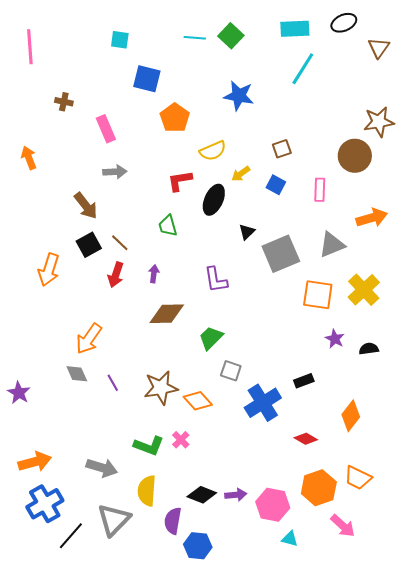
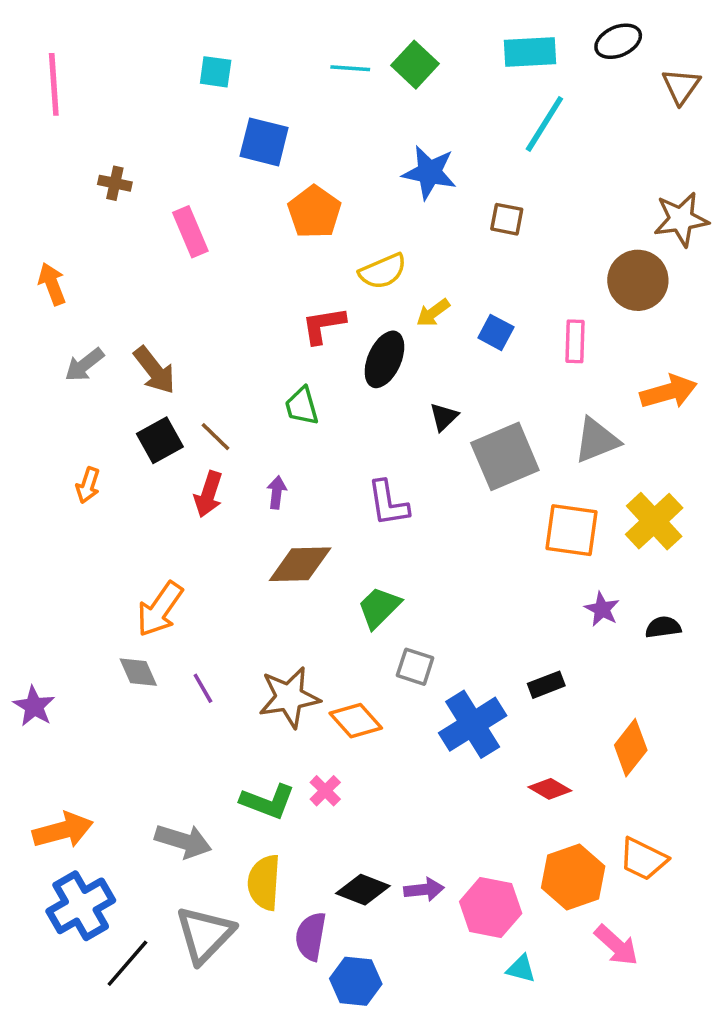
brown square: (282, 149) -> (507, 219), moved, turned 30
gray arrow: (115, 172) -> (84, 365), moved, turned 145
orange arrow: (49, 270) -> (88, 485), size x0.6

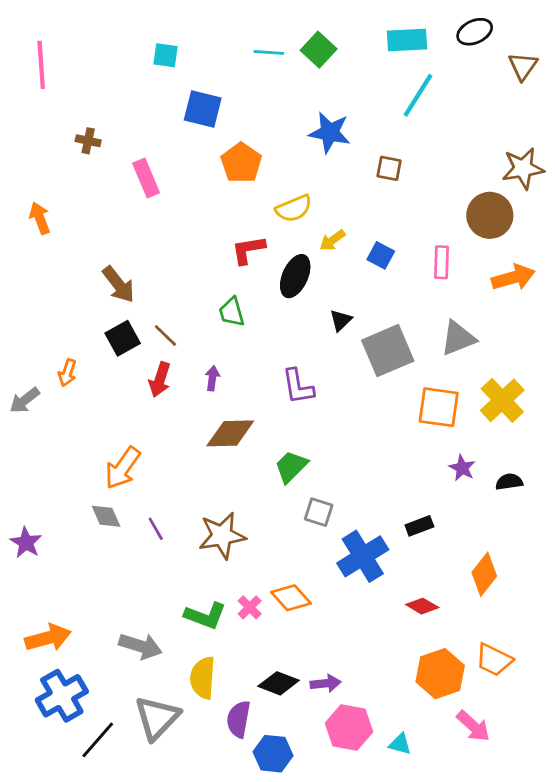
gray arrow: (84, 365) -> (25, 400), moved
orange arrow: (668, 392) -> (513, 277), moved
orange diamond: (356, 721) -> (291, 598), moved
pink hexagon: (491, 908) -> (349, 727), moved

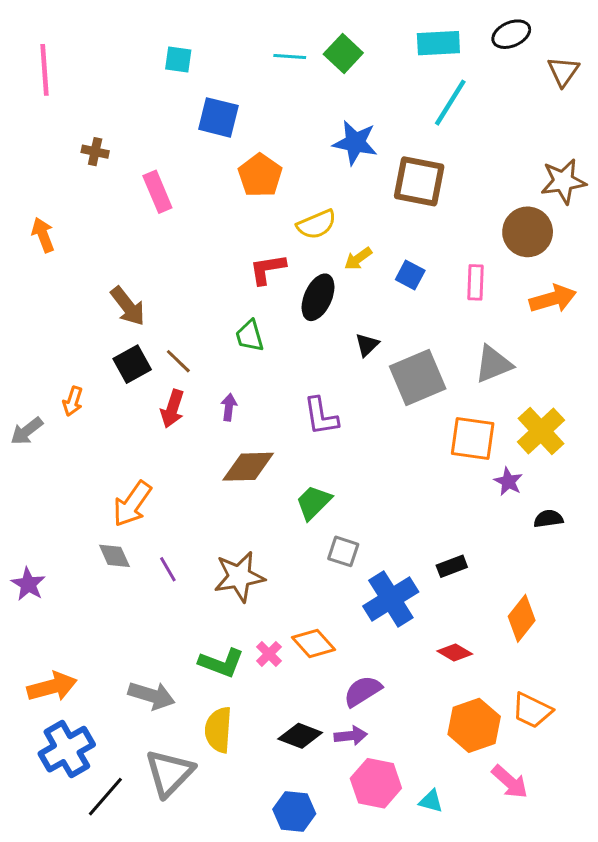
brown square: (389, 168) -> (419, 181), size x1.8
purple star: (462, 468) -> (508, 482), moved
purple semicircle: (239, 719) -> (363, 691), moved, turned 48

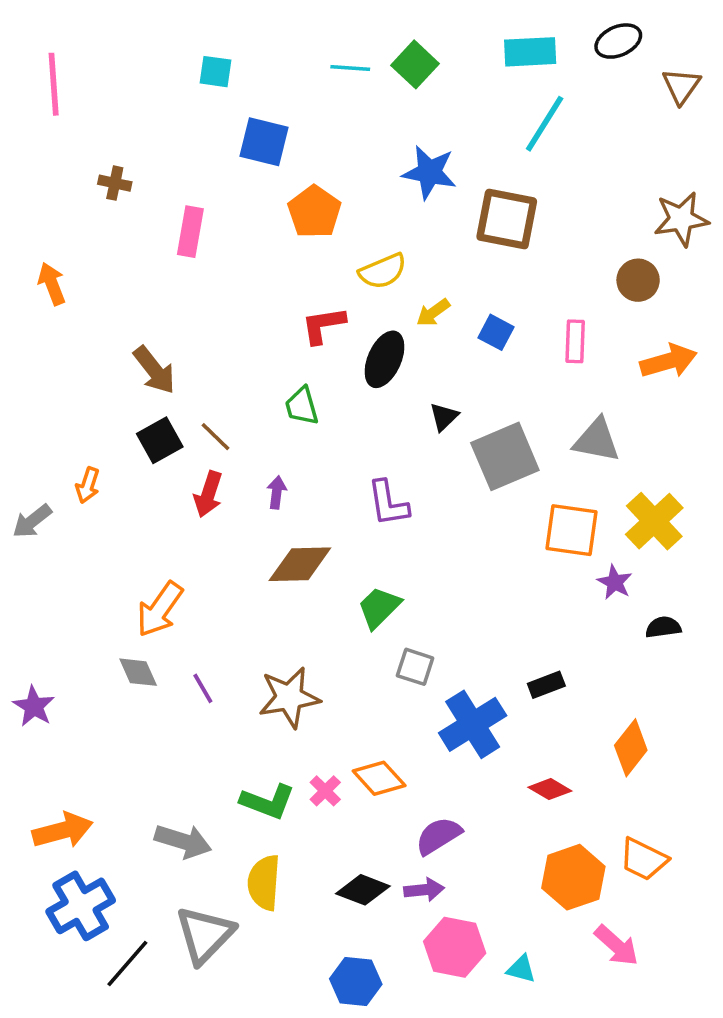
pink rectangle: (157, 192) -> (190, 232), turned 33
brown circle: (528, 232) -> (638, 280), size x0.7
gray triangle: (493, 364) -> (597, 440), turned 33

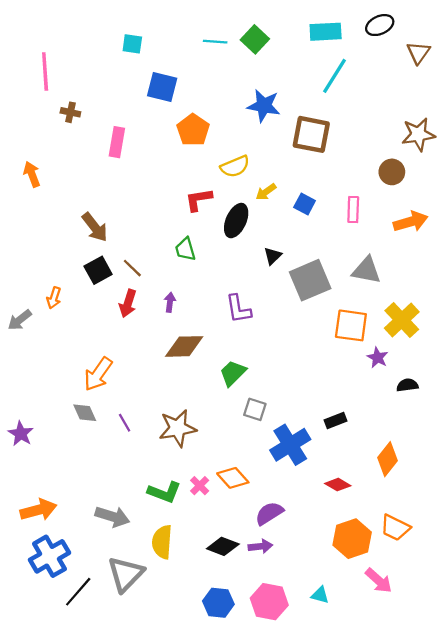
pink line: (54, 84) -> (45, 71), moved
pink hexagon: (455, 947) -> (269, 602), moved

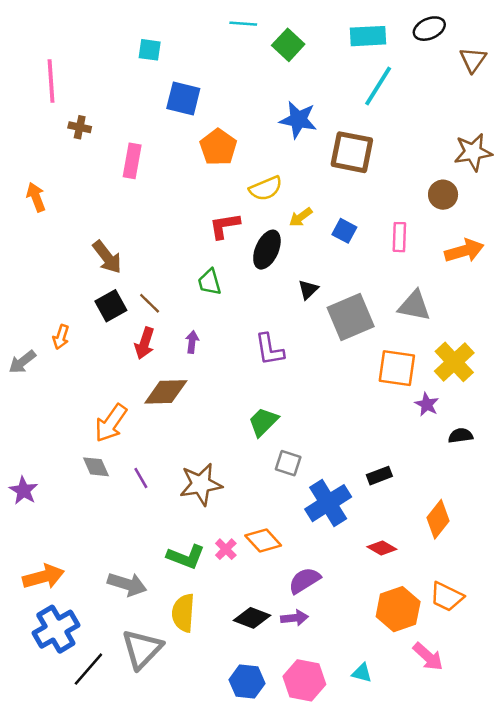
cyan line: (215, 42) -> (243, 24), moved
brown diamond: (184, 346) -> (166, 392), moved

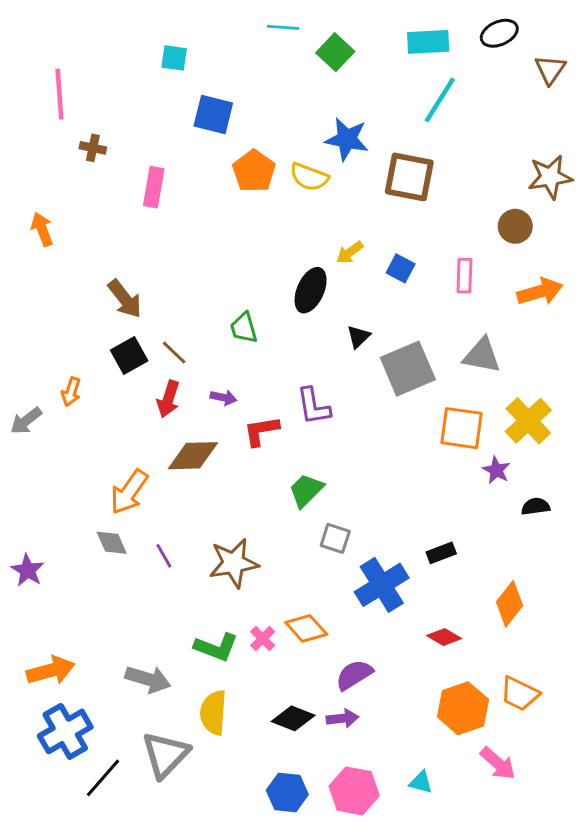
yellow semicircle: (266, 188) -> (309, 177), moved, turned 44
red L-shape: (225, 226) -> (261, 431), moved
purple arrow: (192, 342) -> (223, 398), turned 95

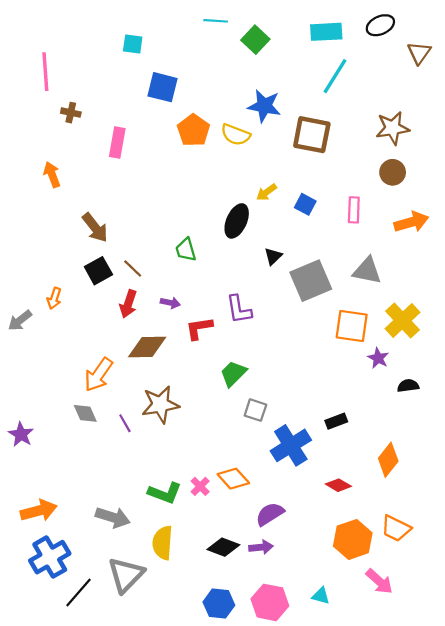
brown star: (550, 177) -> (393, 128), moved
orange arrow: (42, 229) -> (52, 174), moved
brown star: (234, 563) -> (160, 405), moved

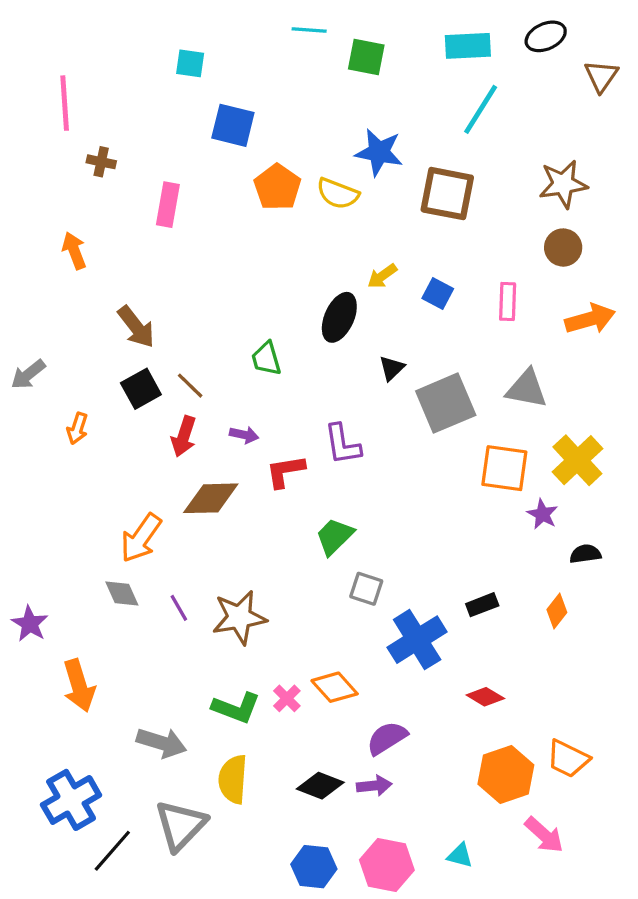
green square: (255, 40) -> (366, 57), turned -32
gray arrow: (20, 320) -> (28, 374), moved
brown star: (160, 405) -> (239, 617), moved
orange diamond: (388, 460) -> (557, 611), moved, size x0.7
orange arrow: (39, 511) -> (79, 686), moved, turned 88

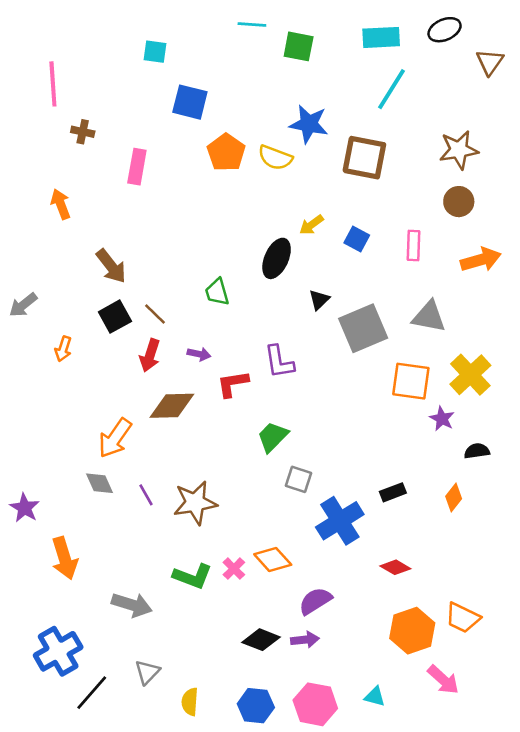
yellow semicircle: (233, 779) -> (190, 702), moved, size x0.7
gray triangle: (181, 825) -> (147, 672), size x0.6

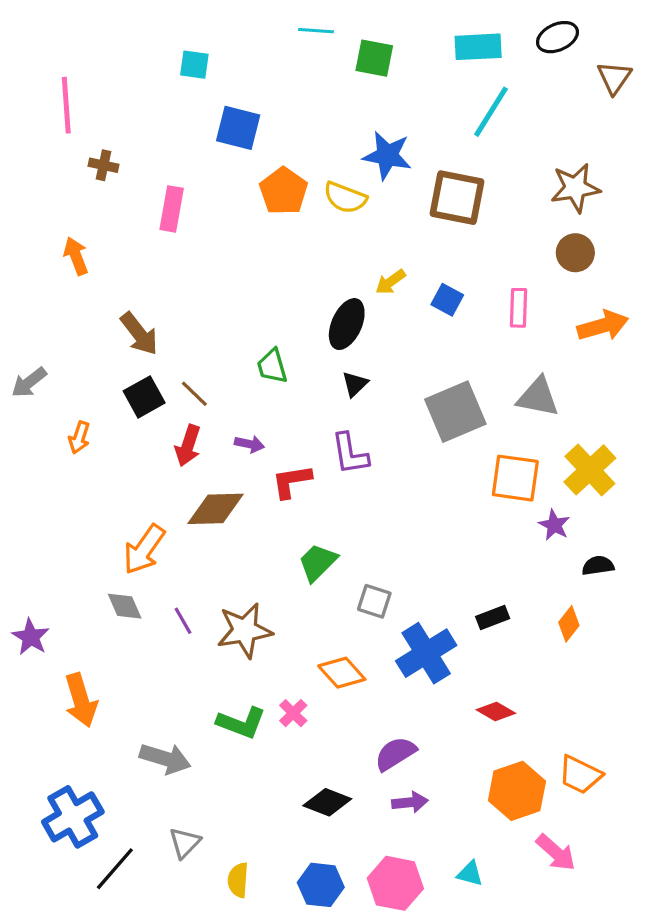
black triangle: (319, 300) -> (355, 384), moved
green trapezoid: (273, 437) -> (318, 562), moved
orange diamond: (273, 560) -> (342, 673), moved
purple arrow: (305, 640) -> (410, 802), moved

